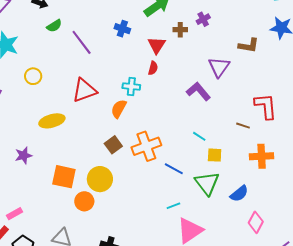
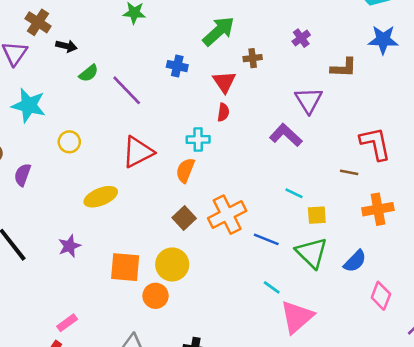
purple cross: (203, 19) -> (301, 38), moved
cyan line: (173, 206) -> (272, 287), turned 64

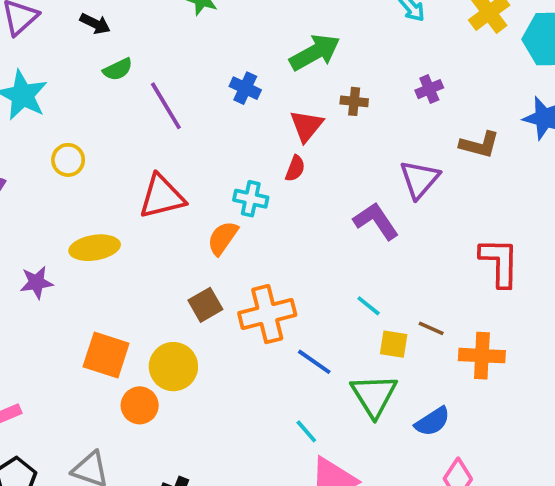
brown line: (349, 172) -> (431, 328), moved
purple star: (69, 246) -> (36, 282), moved

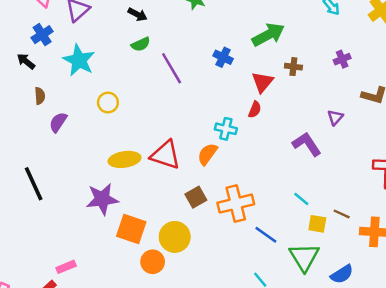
black arrow: (95, 24) -> (137, 14), moved
purple triangle: (419, 179) -> (335, 117), size x0.6
red triangle: (162, 197) -> (166, 155), moved, turned 32
purple star: (36, 282) -> (102, 199), moved, size x1.5

